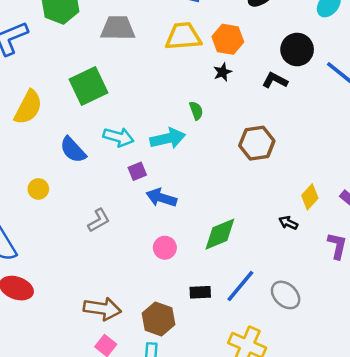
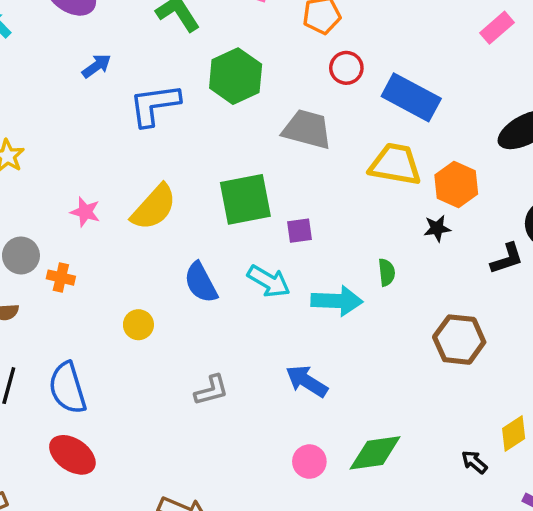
black L-shape: (275, 80) -> (507, 259), turned 120
purple square: (137, 171) -> (299, 231), moved
pink circle: (165, 248) -> (309, 462), moved

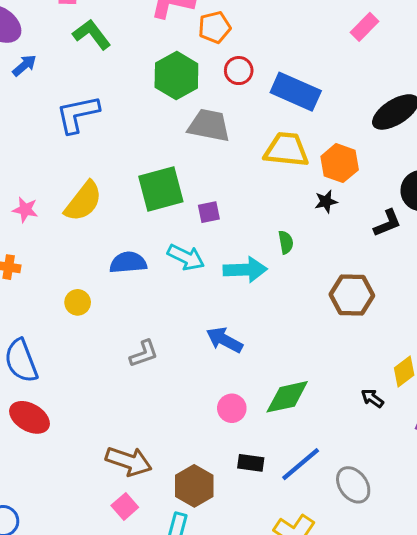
blue arrow: (96, 66) -> (24, 65), moved
green hexagon: (236, 76) -> (176, 76), moved
blue semicircle: (201, 283) -> (128, 263), turned 117

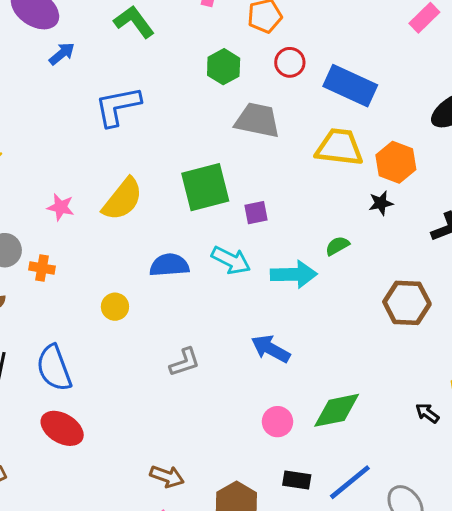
green hexagon: (176, 76) -> (224, 67), size x0.7
green semicircle: (286, 242) -> (337, 246), turned -110
brown arrow: (129, 461) -> (167, 476), size x0.7

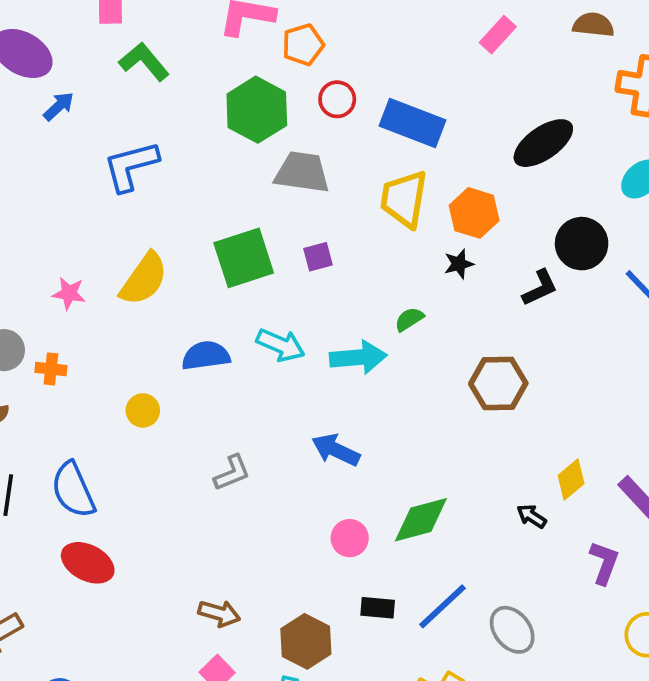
green hexagon: (224, 67) -> (257, 110), size x1.5
yellow trapezoid: (339, 147) -> (404, 199), turned -84
purple square: (256, 213) -> (318, 257), moved

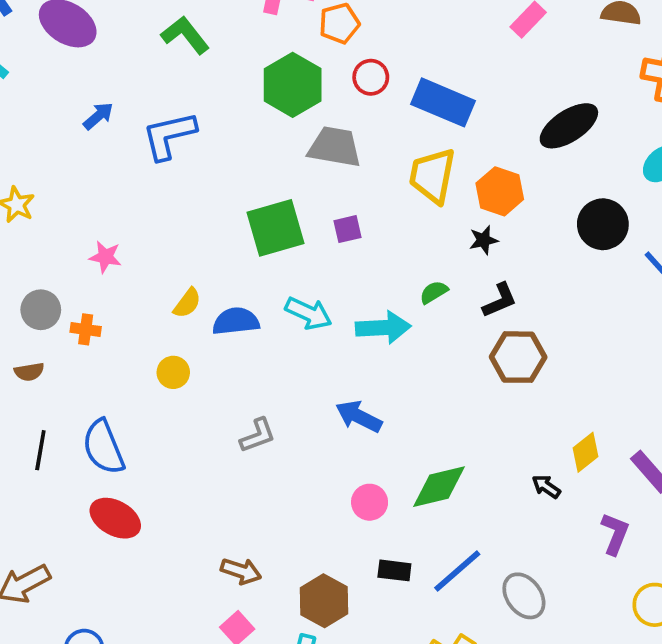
blue arrow: (59, 106) -> (98, 116), moved
yellow semicircle: (144, 279) -> (187, 303), moved, size x0.6
black L-shape: (540, 288) -> (500, 300), moved

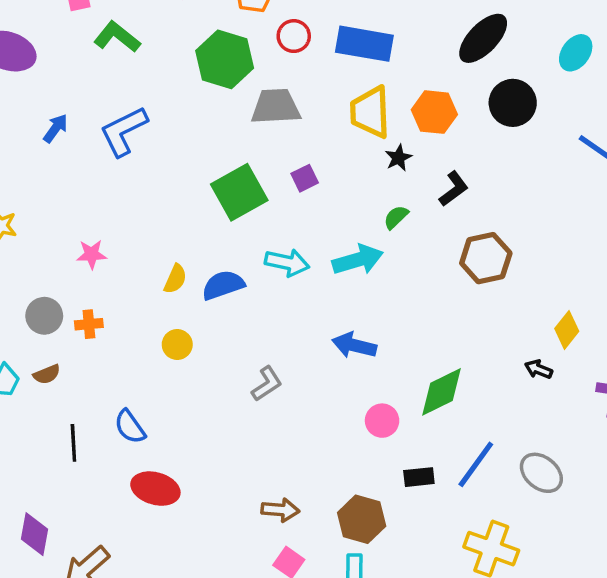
black circle: (603, 224) -> (513, 103), moved
black star: (484, 240) -> (398, 158), moved
black L-shape: (500, 300) -> (454, 189), moved
blue semicircle: (103, 447) -> (130, 427), size x0.7

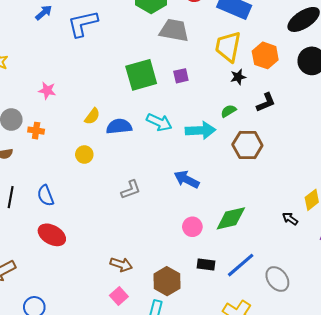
brown hexagon: (486, 258) -> (247, 145), moved

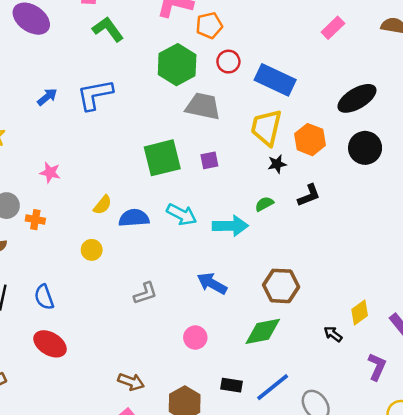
blue arrow: (44, 13) -> (47, 97), moved
brown hexagon: (247, 145) -> (281, 286), moved
pink circle: (192, 227) -> (195, 338), moved

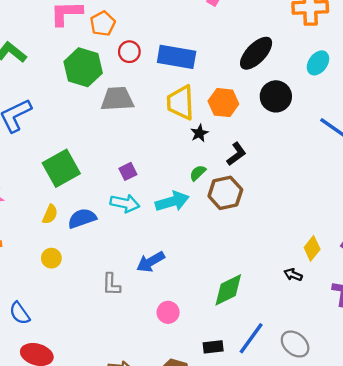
green square: (162, 158) -> (61, 168), moved
purple square: (209, 160) -> (128, 171), moved
blue arrow: (212, 283) -> (151, 262), moved, turned -44
brown hexagon: (281, 286) -> (225, 193), moved
gray L-shape: (145, 293) -> (111, 284), turned 125

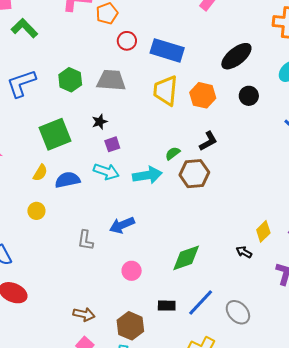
green hexagon: (83, 67) -> (70, 80), moved, size x0.7
black circle: (276, 96) -> (249, 96), size x0.7
black star: (199, 133) -> (100, 122), moved

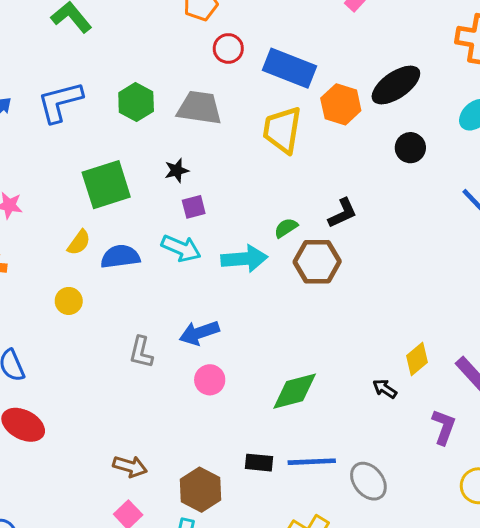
orange hexagon: (203, 95) -> (341, 104), moved
pink circle: (132, 271) -> (210, 380), moved
blue line: (201, 302) -> (312, 462), turned 40

